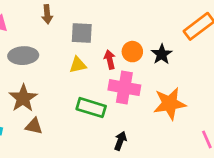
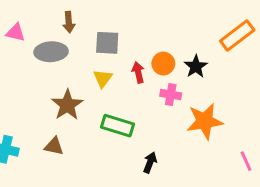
gray ellipse: (23, 56) -> (51, 52), moved
yellow triangle: (78, 65) -> (103, 78), turned -42
pink cross: (124, 88) -> (171, 95), moved, size x0.6
brown star: (23, 98) -> (67, 105), moved

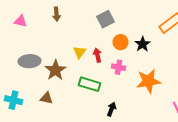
gray square: (107, 43) -> (106, 19), moved, turned -30
gray ellipse: (51, 52) -> (30, 61), moved
red arrow: (138, 72) -> (98, 55), moved
pink cross: (171, 95) -> (119, 67), moved

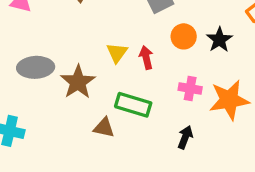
pink cross: (119, 67) -> (190, 89), moved
brown triangle: (47, 98) -> (104, 128), moved
black arrow: (112, 109) -> (185, 137), moved

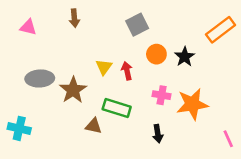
black arrow: (185, 137) -> (158, 134), turned 150

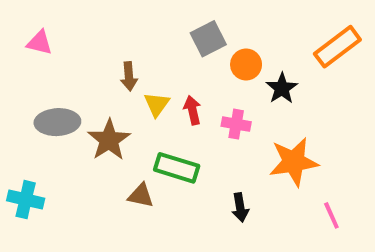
brown arrow: (74, 18) -> (129, 76), moved
orange circle: (156, 54) -> (246, 65), moved
pink cross: (162, 95) -> (236, 124), moved
pink line: (228, 139) -> (331, 215), moved

